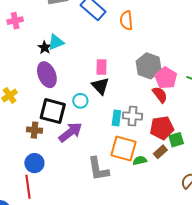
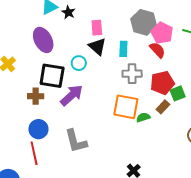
black star: (45, 47) -> (68, 12), moved
cyan rectangle: (116, 118) -> (123, 49), moved
gray L-shape: (98, 169) -> (76, 141), moved

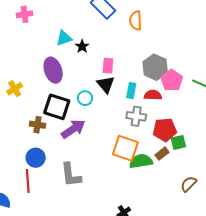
red semicircle: (157, 50) -> (153, 95), moved, turned -54
green semicircle: (143, 117) -> (141, 161), size x1.6

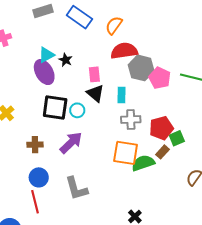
orange semicircle: (136, 21) -> (114, 25), turned 48
purple ellipse: (53, 70) -> (44, 72), moved
red semicircle: (153, 95) -> (124, 51), moved, size x1.5
black square: (57, 107) -> (55, 107), moved

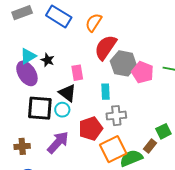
red semicircle: (124, 51) -> (106, 47), turned -44
black triangle: (95, 93) -> (67, 93), moved
red pentagon: (161, 128) -> (91, 129), moved
orange square: (126, 153) -> (113, 149), turned -32

